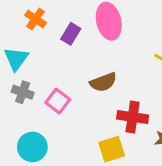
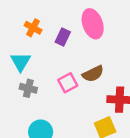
pink square: (58, 101) -> (68, 83), moved, turned 30

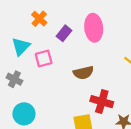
pink square: (68, 83) -> (44, 58), moved
gray cross: (28, 88) -> (14, 79), moved

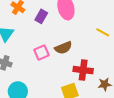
pink square: (44, 58) -> (41, 53), moved

